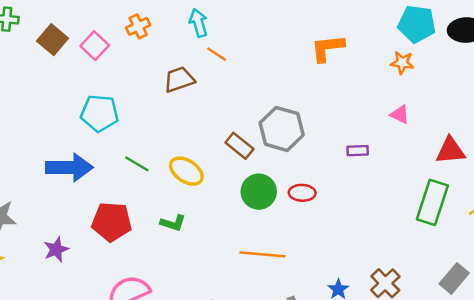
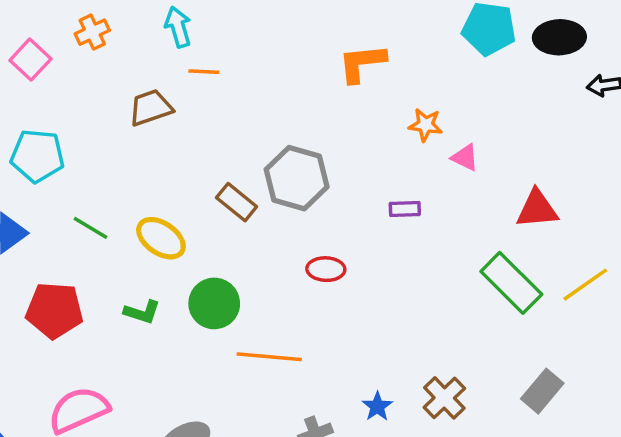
orange line: (217, 54) -> (204, 72), turned -30
orange star: (402, 63) -> (425, 125), moved
green circle: (259, 192) -> (214, 303), moved
green rectangle: (432, 202) -> (511, 283), turned -63

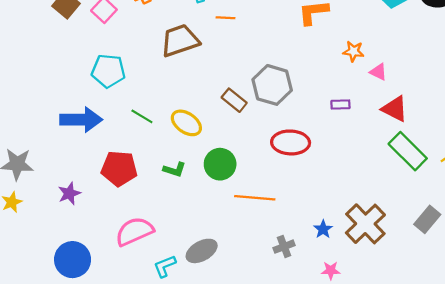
orange line: (204, 72) -> (225, 18), moved
brown trapezoid: (151, 108) -> (180, 40), size x1.4
red triangle: (537, 209) -> (395, 109), moved, turned 32
red ellipse: (326, 269) -> (291, 142), size x1.6
brown cross: (444, 398) -> (365, 224), size x1.5

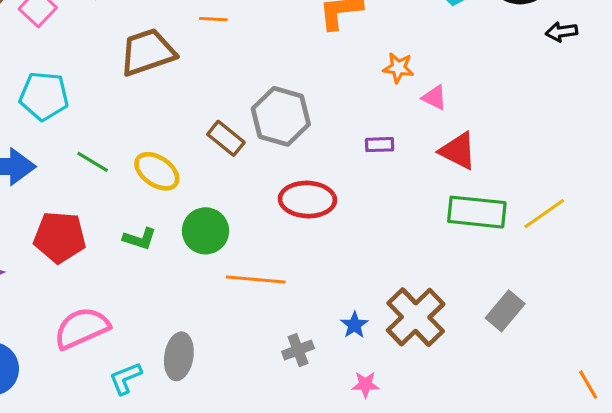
green rectangle: (408, 151) -> (477, 212), turned -39
gray ellipse: (202, 251) -> (179, 356), turned -52

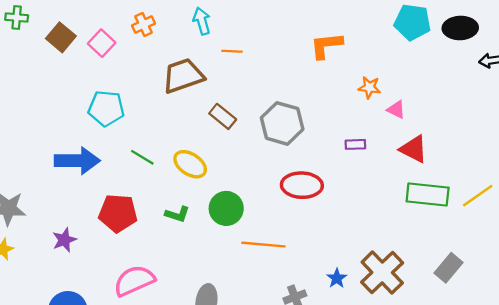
brown rectangle: (226, 138) -> (223, 116), moved

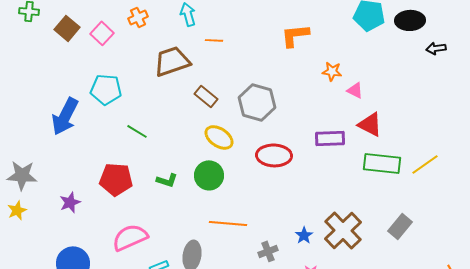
purple rectangle: (355, 144) -> (330, 138), moved, size x1.6
blue arrow: (77, 161) -> (65, 116), moved, turned 117
yellow ellipse: (190, 164) -> (219, 137), moved
orange line: (263, 245) -> (228, 223), moved

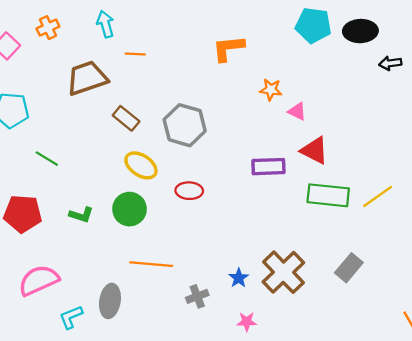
red ellipse: (274, 155) -> (189, 191), moved, size x0.7

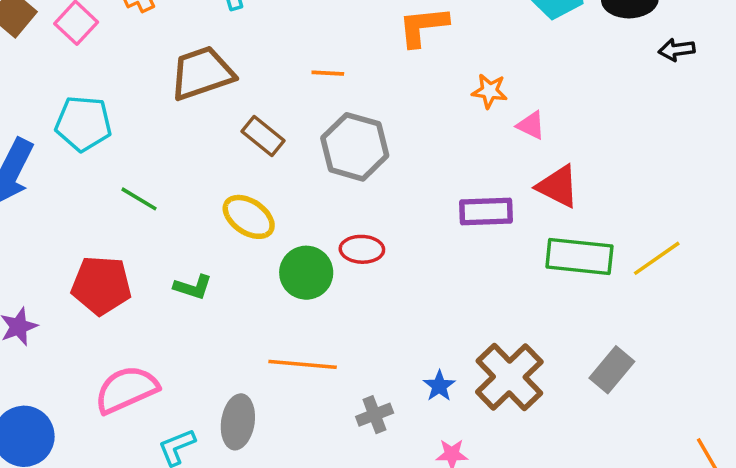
orange line: (135, 54) -> (328, 73), moved
yellow ellipse: (141, 165) -> (249, 217), moved
green circle: (129, 209) -> (306, 273), moved

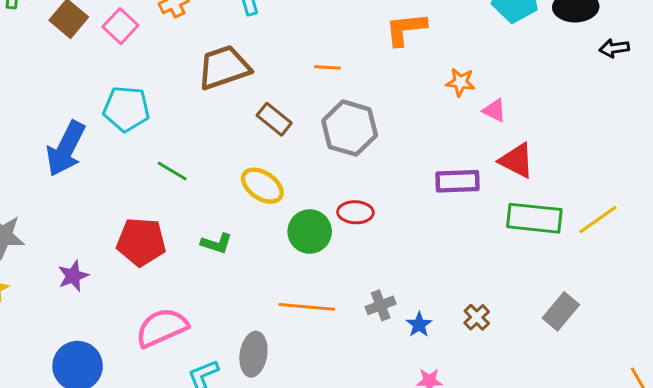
brown cross: (509, 377) -> (477, 317), size x0.5
gray cross: (375, 415) -> (381, 305), moved

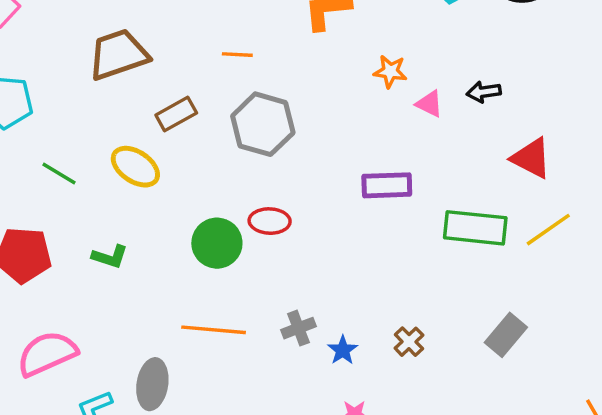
black arrow: (614, 48) -> (484, 92), moved
brown rectangle: (274, 119) -> (176, 114), turned -68
red triangle: (517, 161) -> (531, 158), moved
yellow ellipse: (262, 186) -> (135, 167), moved

